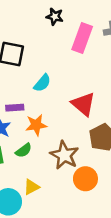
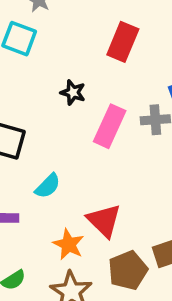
orange star: (36, 125) -> (69, 244), moved, turned 30

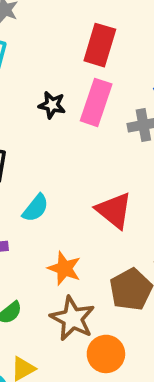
pink rectangle: (110, 126) -> (96, 102), moved
red triangle: (104, 221) -> (114, 210), moved

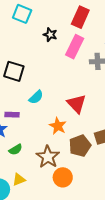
black star: (52, 105) -> (50, 35), moved
orange star: (64, 268) -> (58, 126), moved

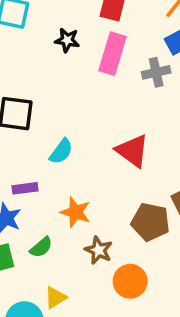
orange star: (58, 126) -> (76, 212), moved
brown pentagon: (80, 146) -> (150, 222), turned -30
brown star: (48, 157) -> (99, 250), size x0.7

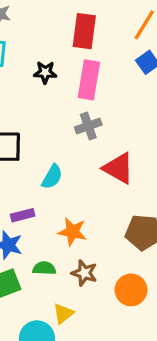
gray cross: (156, 72) -> (88, 126), moved
green semicircle: (41, 247) -> (44, 268), turned -130
brown star: (99, 250) -> (84, 273), moved

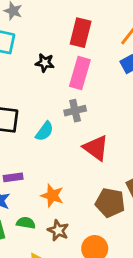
cyan semicircle: (52, 177) -> (45, 131), moved

